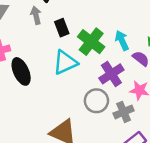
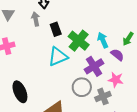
black ellipse: (21, 71) -> (20, 92), moved

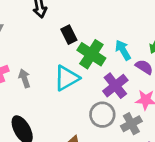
gray arrow: (36, 19) -> (24, 78), moved
black rectangle: (56, 29) -> (69, 35), moved

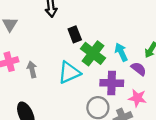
purple cross: (115, 86) -> (112, 83), turned 35

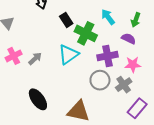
cyan arrow: (121, 52) -> (108, 17), moved
gray arrow: (32, 69) -> (35, 59), turned 72

